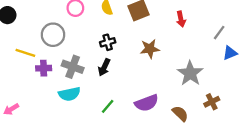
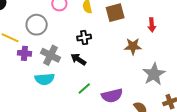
brown star: (150, 49) -> (133, 46), moved
black arrow: (104, 67) -> (78, 59), turned 91
green line: (108, 106) -> (84, 89), moved

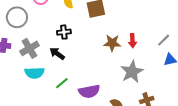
red arrow: (152, 25) -> (132, 41), moved
gray cross: (50, 55) -> (29, 48), turned 30
cyan semicircle: (45, 79) -> (35, 73), moved

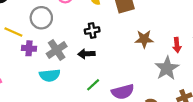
red arrow: (132, 41) -> (177, 45), moved
black arrow: (57, 54) -> (86, 54), turned -35
cyan semicircle: (35, 73) -> (50, 75), moved

